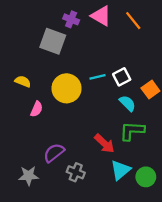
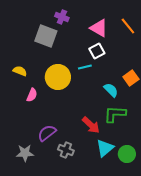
pink triangle: (101, 16) -> (99, 28), moved
orange line: (133, 21) -> (128, 26), moved
white square: (122, 77) -> (97, 51), moved

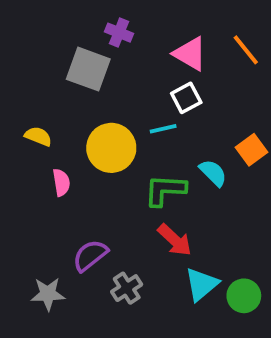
pink semicircle: (32, 95) -> (61, 182), turned -32
green L-shape: (115, 114) -> (165, 190), moved
gray cross: (66, 150) -> (127, 288), turned 35

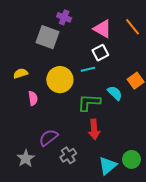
yellow semicircle: (38, 136) -> (21, 73), turned -40
red arrow: (175, 240) -> (94, 129), turned 42
cyan triangle: (202, 284) -> (108, 166), moved
gray star: (48, 294) -> (26, 158), turned -30

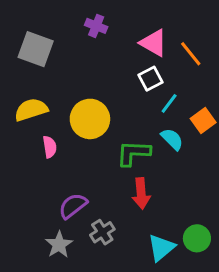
orange line: (133, 27) -> (191, 54), moved
gray square: (47, 37) -> (36, 49), moved
cyan line: (88, 69) -> (169, 103), moved, turned -40
yellow semicircle: (21, 73) -> (31, 110), size x1.5
gray star: (26, 158) -> (59, 245), moved

